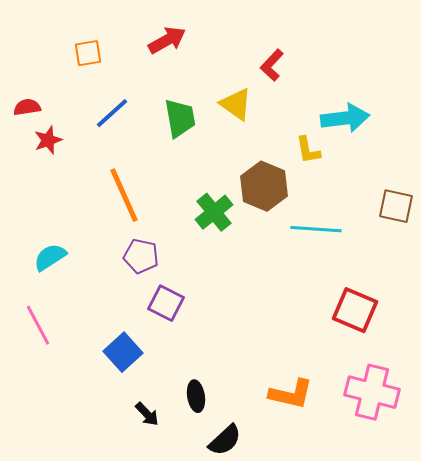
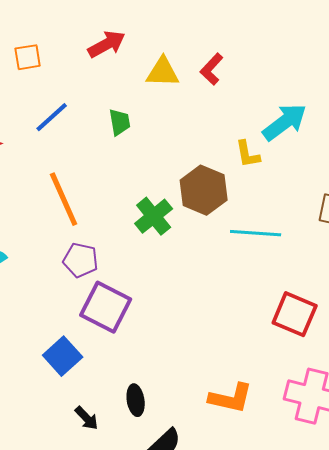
yellow triangle: (236, 104) -> (163, 72), moved, turned -33
green trapezoid: (180, 118) -> (120, 122), size x0.7
cyan arrow: (345, 118) -> (285, 122), turned -30
purple square: (166, 303) -> (106, 307), size x1.4

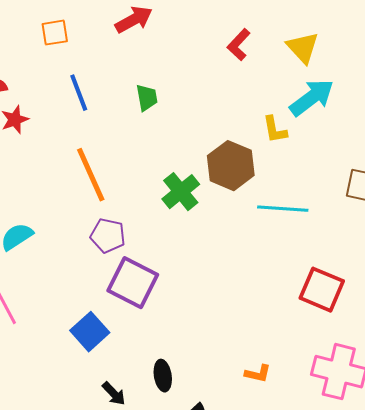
yellow triangle: (163, 72) -> (303, 48), moved, turned 45
blue line: (52, 117) -> (79, 93), turned -69
orange L-shape: (231, 398) -> (258, 374), size x0.6

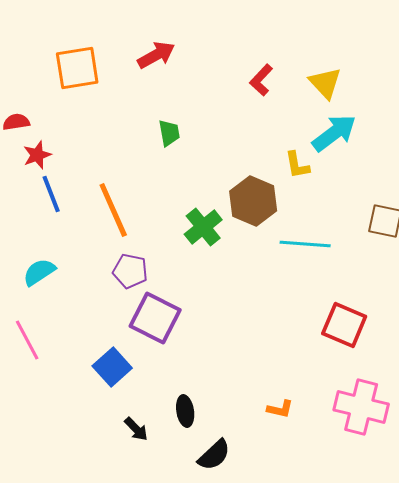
orange square: (55, 33) -> (77, 68), size x1.6
blue line: (79, 93) -> (51, 194), moved

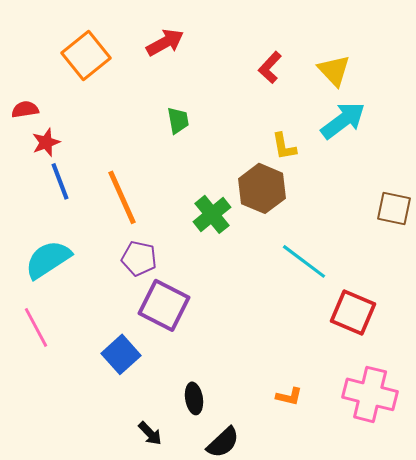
orange square: (77, 68) -> (86, 55), turned -30
yellow L-shape: (297, 165) -> (284, 146), moved
cyan line: (305, 244) -> (304, 261), moved, turned 33
cyan semicircle: (39, 272) -> (48, 259), size x1.4
black arrow: (136, 429) -> (150, 433), moved

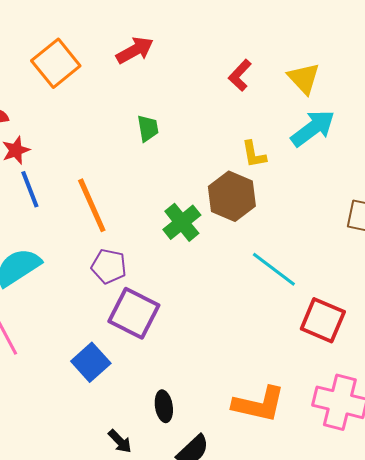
orange L-shape: (289, 396) -> (259, 404), size x2.0

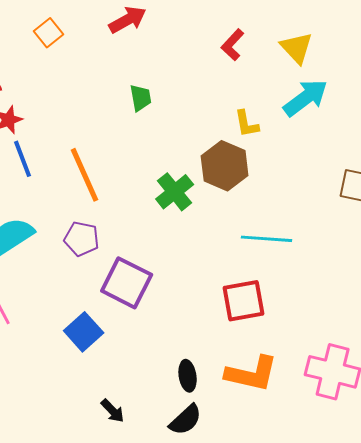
orange square: (56, 63) -> (49, 33), size x0.6
purple pentagon: (109, 266) -> (82, 239), moved
cyan line: (274, 269) -> (267, 239), turned -33
red square: (323, 320) -> (244, 301), moved, turned -33
black ellipse: (164, 406) -> (188, 376), moved

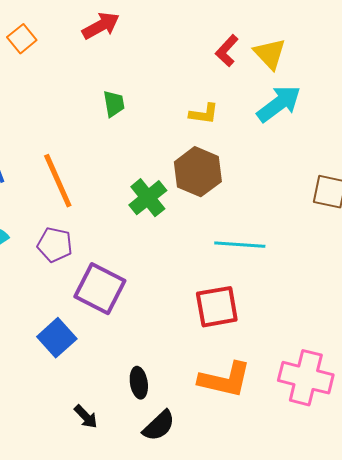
red L-shape: (233, 45) -> (227, 51), moved
yellow L-shape: (247, 124) -> (204, 114), moved, turned -72
black ellipse: (188, 376) -> (139, 383), moved

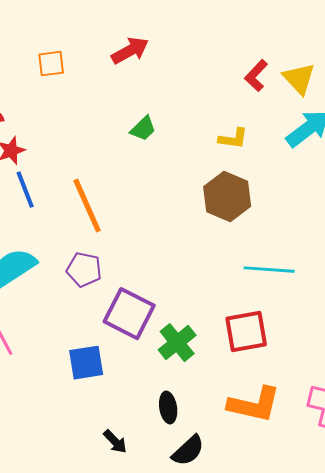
orange square: (22, 39) -> (51, 64), turned 32
green trapezoid: (114, 104) -> (143, 129), turned 56
green cross: (148, 198) -> (177, 343), moved
blue square: (57, 338) -> (86, 363), turned 33

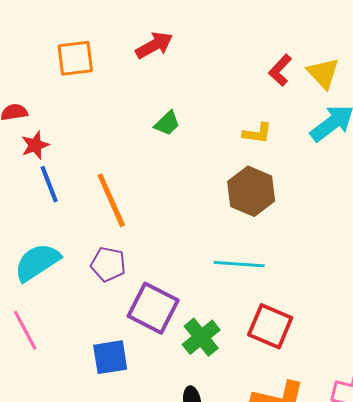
orange square: (51, 64) -> (75, 58), size x1.4
cyan line: (269, 270) -> (239, 264), moved
red square: (246, 332) -> (270, 326), turned 33

